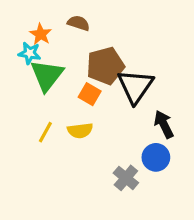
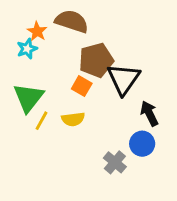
brown semicircle: (79, 23) -> (72, 21), size x1.6
cyan star: (30, 53) -> (27, 49), turned -30
green triangle: (47, 75) -> (28, 98), moved

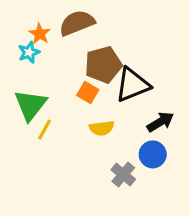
brown semicircle: (72, 21) -> (77, 23), turned -40
black triangle: (123, 79) -> (133, 85), turned 33
black arrow: (149, 113) -> (160, 122), turned 85
yellow semicircle: (73, 119) -> (102, 128), moved

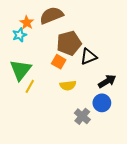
black triangle: (133, 85) -> (89, 57), size x0.7

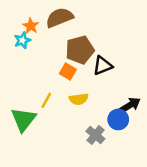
green triangle: (21, 70) -> (23, 119), moved
black arrow: (107, 81) -> (130, 105), moved
yellow line: (30, 86) -> (46, 100), moved

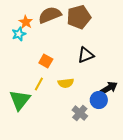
brown pentagon: (80, 50) -> (79, 17), moved
orange square: (68, 72) -> (46, 61), moved

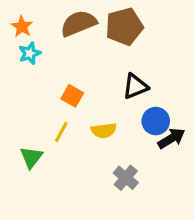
orange star: (26, 22) -> (22, 27), moved
green triangle: (20, 100) -> (31, 157), size x0.7
blue circle: (99, 100) -> (156, 121), moved

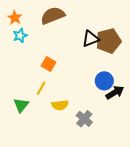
brown pentagon: (124, 27) -> (108, 41), moved
black triangle: (135, 86) -> (91, 39), moved
yellow semicircle: (104, 130) -> (60, 105), moved

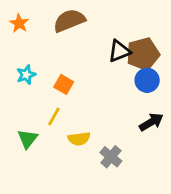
cyan star: (20, 36) -> (26, 75), moved
blue circle: (104, 81) -> (147, 80), moved

